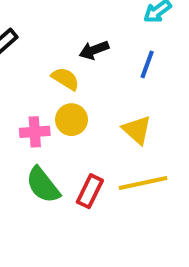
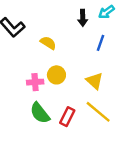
black arrow: (94, 50) -> (83, 18), moved, turned -70
yellow semicircle: (65, 79) -> (48, 43), moved
yellow line: (143, 183) -> (98, 112), turned 52

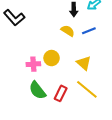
yellow semicircle: (48, 43) -> (68, 31), moved
blue line: (101, 43) -> (89, 31), turned 48

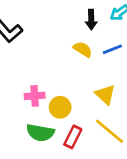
yellow circle: (52, 58) -> (60, 107), moved
green semicircle: (37, 90) -> (40, 133), turned -42

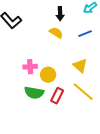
black arrow: (91, 20) -> (60, 14), moved
yellow semicircle: (83, 49) -> (56, 33), moved

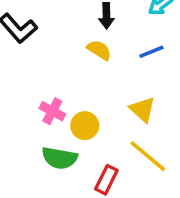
pink cross: (30, 67) -> (52, 111), turned 32
red rectangle: (57, 96) -> (106, 180), moved

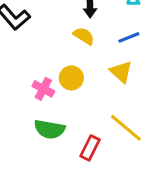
yellow triangle: (142, 109) -> (121, 72), moved
yellow circle: (85, 126) -> (71, 78), moved

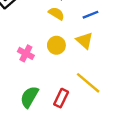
yellow circle: (71, 78) -> (56, 45), moved
green semicircle: (50, 129) -> (29, 97), moved, turned 110

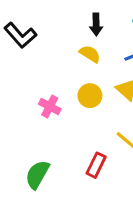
green semicircle: (29, 97) -> (37, 174), moved

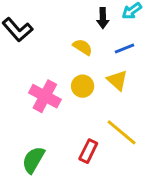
black arrow: (96, 24) -> (103, 18), moved
pink cross: (50, 106) -> (45, 96), size x1.5

